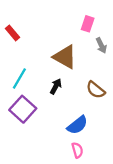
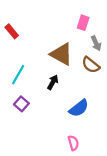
brown semicircle: (96, 90) -> (91, 65), moved
purple square: (23, 109) -> (21, 104), size x0.6
blue semicircle: (77, 125) -> (79, 108), moved

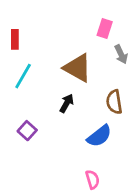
red rectangle: (12, 31) -> (15, 39), turned 40
brown semicircle: (91, 65) -> (114, 102), moved, turned 42
cyan line: (18, 75) -> (23, 76), moved

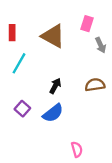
brown triangle: (78, 68) -> (53, 36), moved
brown semicircle: (114, 102) -> (95, 85), turned 90
blue semicircle: (99, 136) -> (53, 113), moved

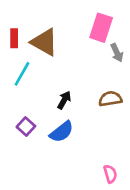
pink rectangle: (87, 24) -> (101, 28), size x1.5
brown triangle: (53, 36) -> (44, 42), moved
pink semicircle: (77, 149) -> (110, 174), moved

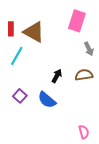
gray arrow: (117, 53) -> (89, 49), moved
black arrow: (64, 100) -> (57, 76), moved
blue semicircle: (62, 132) -> (47, 100), turned 78

